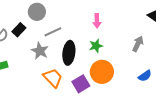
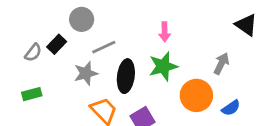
green star: (96, 46) -> (163, 66), size x1.5
gray star: (40, 51) -> (86, 73), turned 30
orange circle: (102, 72) -> (196, 95), moved

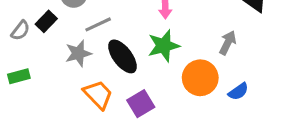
black ellipse: (126, 76) -> (122, 56), turned -44

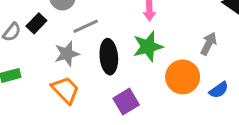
black ellipse: (122, 56) -> (109, 57), turned 32
orange trapezoid: (98, 95) -> (65, 90), moved

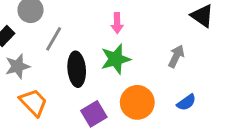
gray line: (86, 26) -> (54, 39), turned -35
gray star: (67, 54) -> (18, 66), moved
orange circle: (183, 77) -> (137, 102), moved

